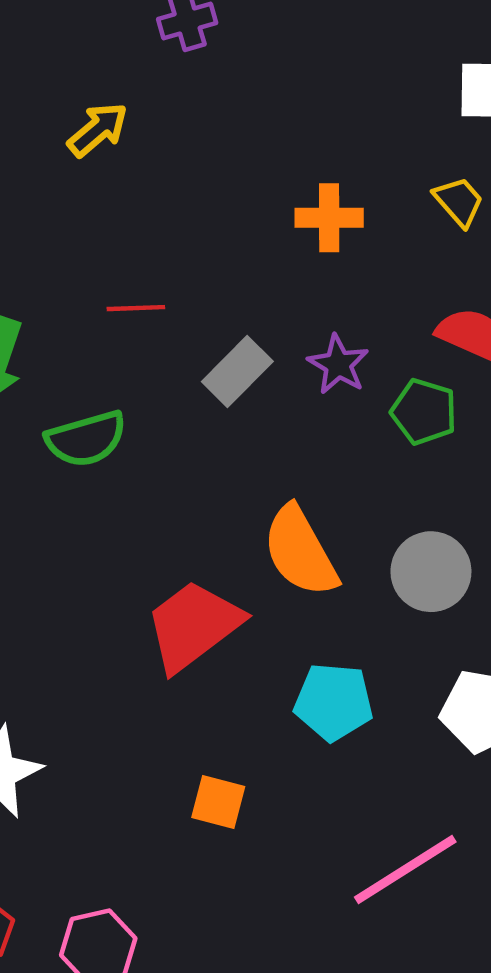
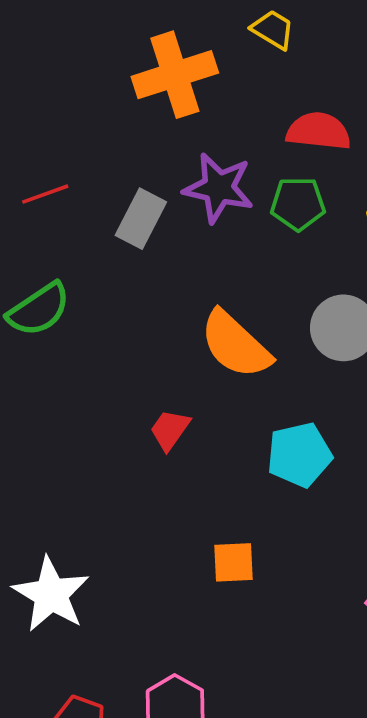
orange cross: (329, 218) -> (175, 75), size x1.5
purple star: (338, 364) -> (219, 188), size x1.4
red trapezoid: (193, 626) -> (170, 430), size x0.5

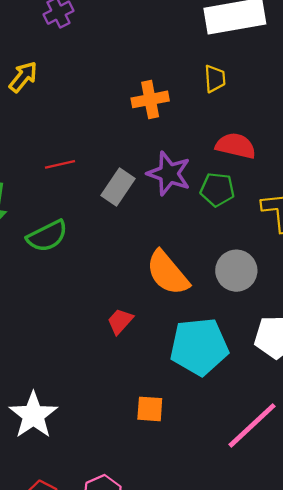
yellow trapezoid: (273, 30) -> (215, 79), turned 48
orange cross: (175, 75) -> (150, 99), size x0.7
cyan pentagon: (299, 455) -> (199, 347), size x1.4

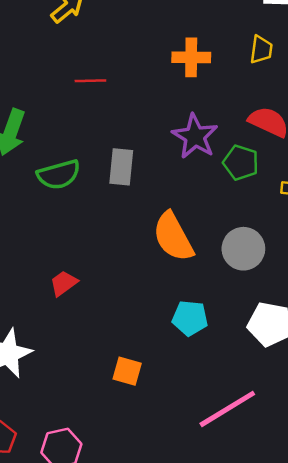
red line: (60, 164) -> (90, 81), moved
gray rectangle: (118, 187) -> (121, 167), moved, turned -40
red trapezoid: (120, 321) -> (64, 283), moved
cyan pentagon: (199, 347) -> (190, 318), size x0.6

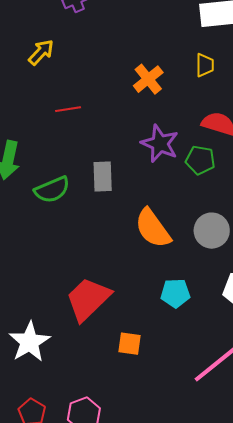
orange cross: (191, 57) -> (148, 79), turned -32
red trapezoid: (64, 283) -> (88, 299), moved, size x2.0

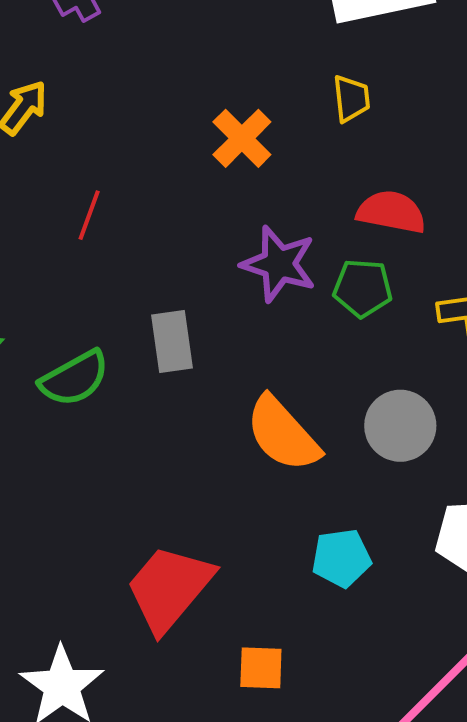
red line: (68, 109) -> (89, 215), turned -55

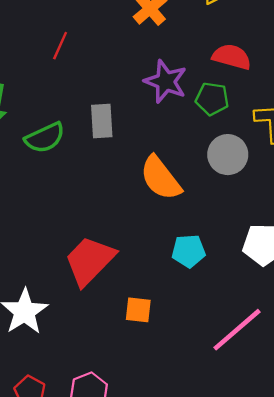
gray circle: (400, 426) -> (228, 155), moved

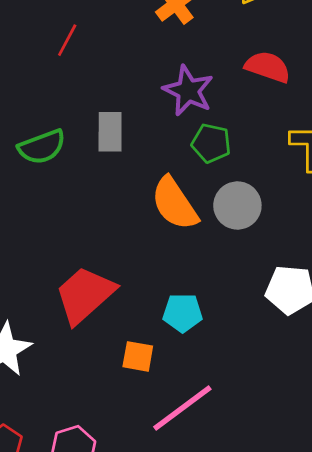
green pentagon: (212, 99) -> (211, 143), moved
gray circle: (228, 155) -> (237, 205), moved
cyan pentagon: (189, 251) -> (183, 313), moved
pink line: (237, 330) -> (182, 408), moved

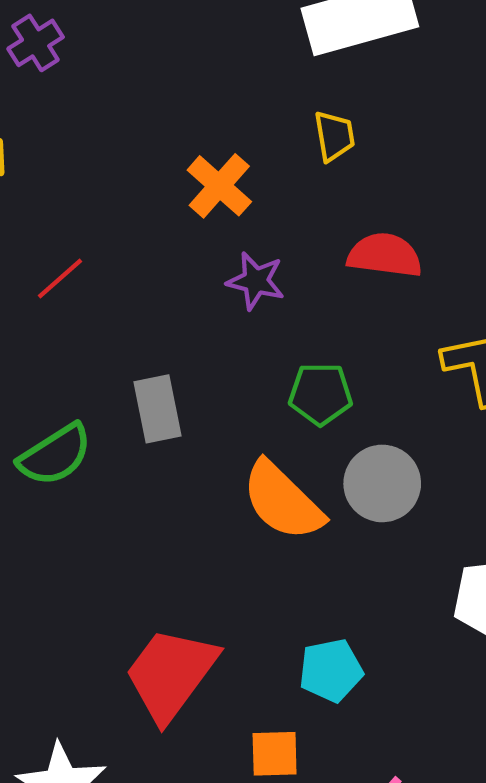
red line: (67, 40) -> (60, 278), turned 32
purple star: (188, 91) -> (256, 281), moved, size x0.7

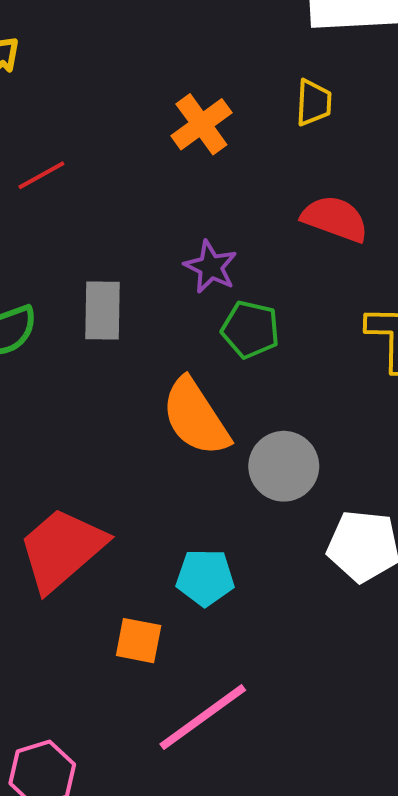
purple star: (256, 281) -> (211, 267), moved
gray circle: (382, 483) -> (284, 466), moved

